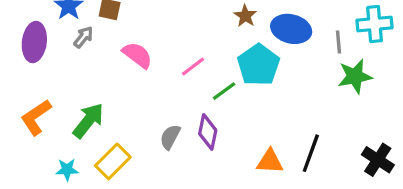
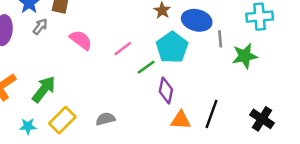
gray line: (339, 42) -> (220, 39), moved
purple diamond: (208, 132) -> (166, 91), moved
gray semicircle: (170, 137) -> (105, 119), moved, turned 48

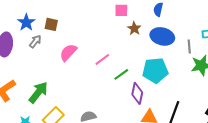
gray line: (220, 39) -> (189, 46), moved
pink semicircle: (81, 40) -> (68, 52), turned -84
cyan pentagon: (172, 47) -> (155, 70), moved, turned 30

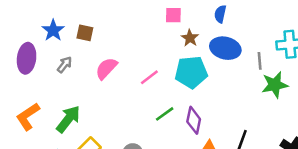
gray arrow: (35, 41) -> (65, 65), moved
cyan pentagon: (155, 70) -> (191, 72), moved
green line: (121, 74) -> (165, 114), moved

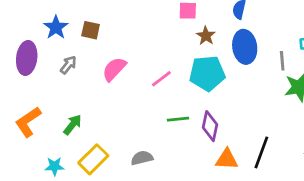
blue ellipse: (225, 48) -> (245, 47), turned 68
green line: (165, 114) -> (178, 119), turned 30
green arrow: (68, 119) -> (73, 125), size x0.7

